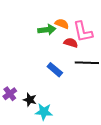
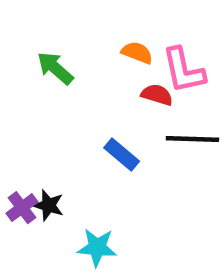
green arrow: (47, 30) -> (55, 68), moved, turned -132
black star: (30, 100) -> (49, 205), moved

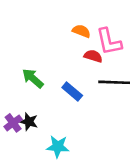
green arrow: (55, 68) -> (33, 78), moved

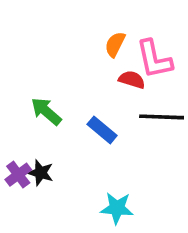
orange semicircle: (81, 31) -> (115, 44), turned -84
cyan star: (58, 147) -> (117, 208), moved

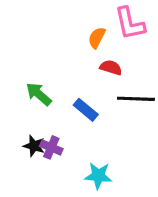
pink L-shape: (154, 59) -> (130, 24), moved
purple cross: (18, 175) -> (51, 147), moved, turned -30

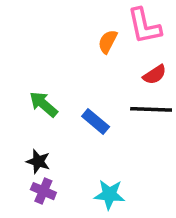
red semicircle: (111, 67) -> (155, 75), moved, turned 130
purple cross: (51, 147) -> (43, 191), moved

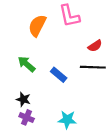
pink L-shape: (144, 26) -> (69, 16), moved
orange semicircle: (108, 42) -> (37, 26), moved, size x1.5

